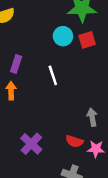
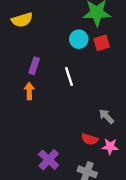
gray arrow: (92, 117) -> (106, 116), turned -35
purple cross: (31, 144) -> (49, 160), moved

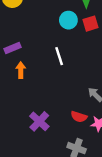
purple rectangle: (34, 66) -> (13, 48), moved, turned 49
purple cross: (49, 160) -> (39, 121), moved

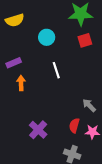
cyan circle: (68, 20) -> (47, 37), moved
red semicircle: (79, 117) -> (74, 125), turned 88

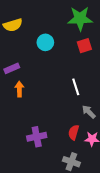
white line: (56, 70) -> (76, 87), moved
purple cross: (38, 130) -> (37, 137), turned 36

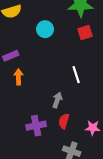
gray arrow: (89, 112) -> (57, 100), moved, turned 64
red semicircle: (74, 132) -> (64, 121), moved

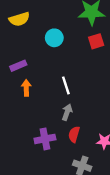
white line: (76, 75) -> (66, 85), moved

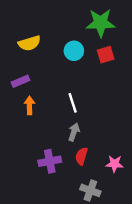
yellow semicircle: (19, 19) -> (29, 43), moved
cyan circle: (54, 38) -> (74, 51), moved

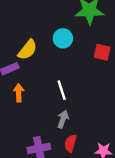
yellow semicircle: (29, 43) -> (28, 50), moved, turned -35
red square: (106, 55) -> (102, 52), moved, turned 30

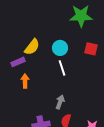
cyan circle: (63, 38) -> (60, 48), moved
white line: (62, 90) -> (62, 68), moved

